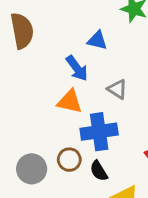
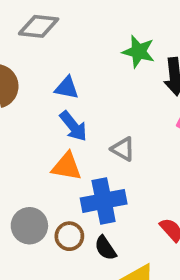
blue triangle: (97, 40) -> (67, 88), moved
gray circle: (32, 169) -> (29, 226), moved

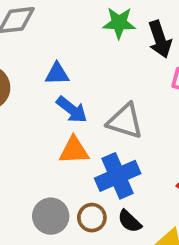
gray triangle: (123, 149) -> (125, 121), size x1.5

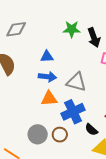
blue triangle: (57, 74) -> (47, 57), moved
blue arrow: (72, 110) -> (47, 77), turned -30
black semicircle: (130, 221) -> (91, 130), moved

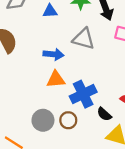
blue triangle: (47, 57) -> (50, 11), moved
gray triangle: (76, 82) -> (84, 39), moved

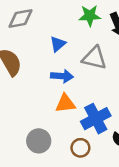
blue triangle: (50, 11) -> (58, 44), moved, turned -35
gray circle: (43, 120) -> (39, 141), moved

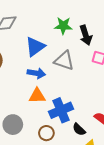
blue triangle: (58, 44) -> (35, 47), size x1.5

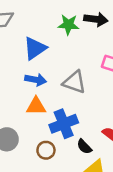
black arrow: (86, 35) -> (96, 19), moved, turned -66
gray triangle: (64, 61) -> (74, 82), moved

